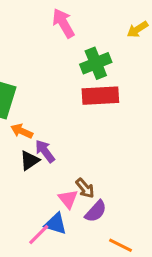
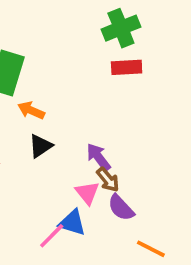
red rectangle: (100, 96) -> (127, 67), size x0.7
purple arrow: (45, 151) -> (98, 157), moved
purple semicircle: (96, 211) -> (121, 208), turned 95

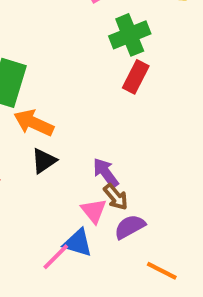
red rectangle: (127, 67) -> (136, 77), turned -60
orange arrow: (31, 110) -> (34, 123), size x1.4
purple semicircle: (121, 208) -> (130, 227), turned 104

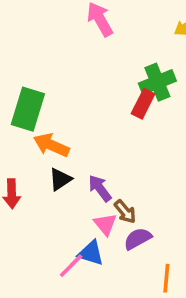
green cross: (130, 35) -> (157, 82), moved
purple arrow: (106, 173) -> (100, 188), moved
orange line: (162, 271) -> (166, 278), turned 68

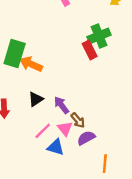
red rectangle: (143, 104) -> (90, 50), turned -54
orange arrow: (51, 145) -> (31, 64), moved
pink line: (71, 266) -> (43, 131), moved

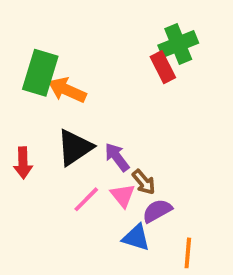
black triangle: (36, 99) -> (75, 148), size x1.5
blue triangle: (56, 147) -> (136, 238), moved

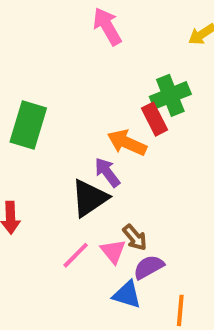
orange arrow: (67, 90) -> (127, 143), moved
black triangle: (75, 148) -> (89, 198), moved
purple arrow: (117, 157) -> (107, 172), moved

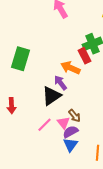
purple semicircle: (149, 267) -> (70, 132), moved
blue triangle: (127, 295) -> (70, 145), turned 49

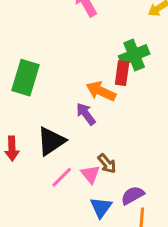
red rectangle: (84, 56) -> (122, 73), turned 35
black triangle: (51, 96) -> (51, 141), moved
purple semicircle: (70, 132) -> (133, 195), moved

